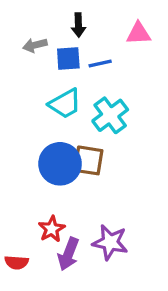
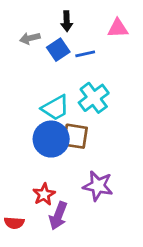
blue square: (68, 58) -> (58, 50), turned -30
cyan trapezoid: (65, 104) -> (55, 108), moved
purple star: (110, 242) -> (98, 186), moved

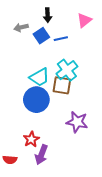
pink triangle: (118, 28) -> (84, 20), turned -35
brown square: (75, 136) -> (62, 85), moved
purple star: (98, 186) -> (77, 122), moved

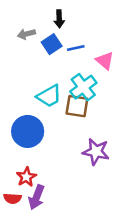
pink triangle: (84, 20) -> (105, 61), moved, turned -42
blue circle: (36, 100) -> (28, 131), moved
red star: (31, 139) -> (26, 177), moved
purple arrow: (41, 155) -> (36, 197), moved

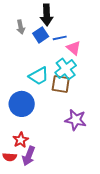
black arrow: (59, 19) -> (47, 15), size x1.5
gray arrow: (26, 34) -> (21, 27), turned -88
pink triangle: (105, 61) -> (74, 48), moved

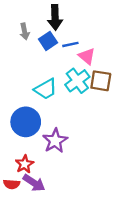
brown square: (61, 84) -> (101, 81), moved
purple star: (76, 120) -> (55, 141), moved, turned 30
purple arrow: (29, 156) -> (34, 183), turned -78

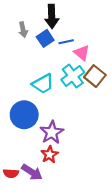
brown square: (101, 81) -> (95, 76), turned 30
red star: (25, 164) -> (50, 155), moved

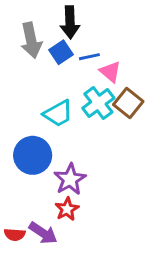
gray arrow: (23, 30) -> (31, 40), size x1.6

